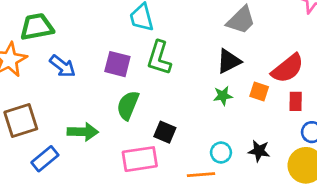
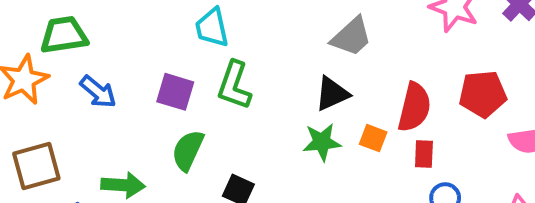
red semicircle: (288, 68) -> (414, 107), turned -40
green star: (223, 96) -> (322, 142), size x1.4

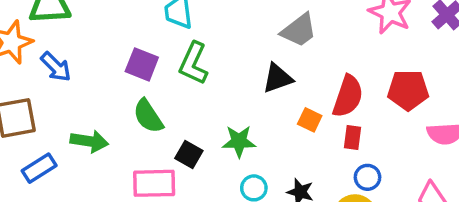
blue arrow: (98, 92) -> (56, 67), moved
green star: (322, 142) -> (239, 141), moved
green semicircle: (188, 150) -> (148, 116), turned -63

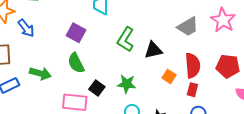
gray trapezoid: (299, 30) -> (188, 27), moved
green L-shape: (193, 63) -> (126, 39), moved
red semicircle: (348, 96) -> (193, 65), turned -30

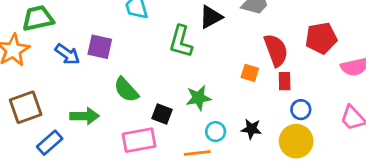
blue arrow: (26, 28) -> (67, 54), moved
purple square: (76, 33) -> (100, 47), moved
black triangle: (153, 50) -> (211, 17), moved

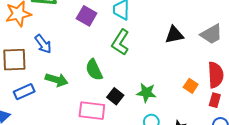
green L-shape: (181, 41) -> (120, 42), moved
purple square: (100, 47) -> (87, 16), moved
blue arrow: (67, 54) -> (43, 44), moved

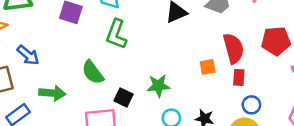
orange square: (191, 86) -> (208, 67), turned -32

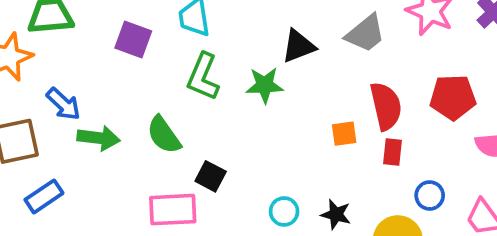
green star: (158, 86) -> (265, 85), moved
green arrow: (52, 93) -> (99, 138), moved
blue circle: (251, 105) -> (430, 195), moved

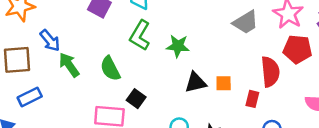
black triangle: (298, 46) -> (196, 82), moved
red pentagon: (453, 97) -> (297, 49), moved
red semicircle: (386, 106) -> (270, 72), moved
green arrow: (99, 138) -> (69, 65), turned -140

